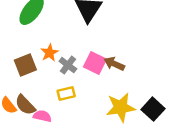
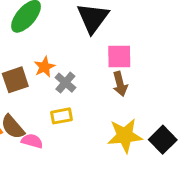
pink square: (95, 63) -> (119, 57), moved, turned -30
brown arrow: (114, 64) -> (120, 84), turned -132

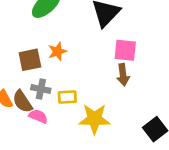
gray cross: (65, 83) -> (41, 89), moved, turned -36
yellow star: (125, 136) -> (94, 119), moved

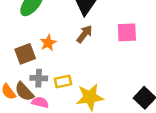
pink square: (125, 50) -> (127, 32), moved
brown arrow: (123, 75) -> (84, 34), moved, turned -126

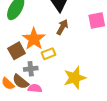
orange star: (48, 43) -> (34, 39), size x1.6
yellow rectangle: (63, 82) -> (48, 54), moved

